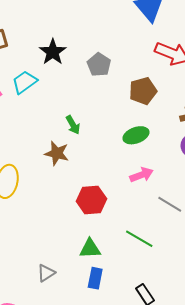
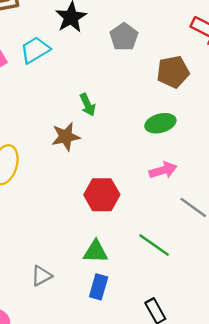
brown star: (57, 153) -> (66, 137), turned -30

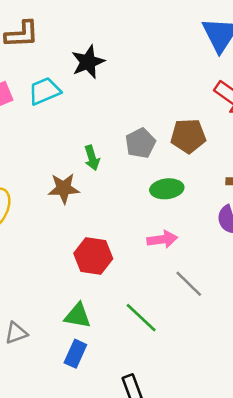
gray pentagon: (124, 37) -> (140, 143), moved

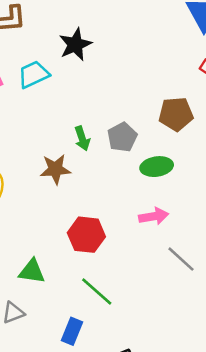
gray pentagon: (140, 143) -> (122, 137), moved
green triangle: (78, 316) -> (32, 271), moved
green line: (141, 318) -> (97, 291), moved

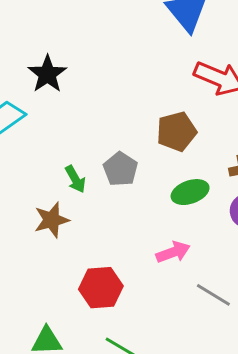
green ellipse: (157, 167) -> (190, 192), moved

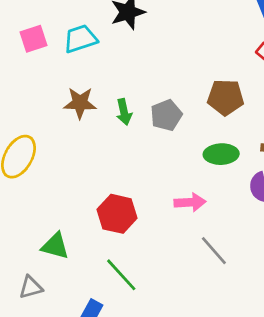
brown star: (52, 220) -> (80, 103), moved

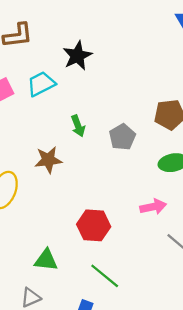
brown star: (80, 103) -> (48, 160), moved
green arrow: (124, 112) -> (78, 126), moved

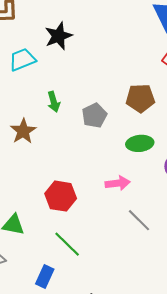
brown star: (48, 160) -> (23, 131), turned -30

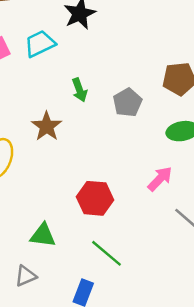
pink arrow: (118, 183) -> (160, 179), turned -35

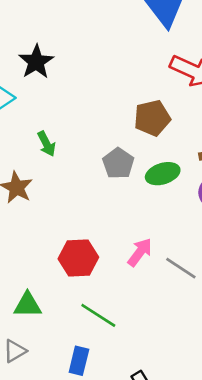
gray pentagon: (127, 103) -> (118, 163), moved
pink arrow: (160, 179) -> (140, 252), moved

